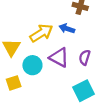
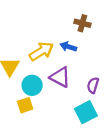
purple semicircle: (85, 57) -> (93, 85), moved
yellow square: (14, 83) -> (25, 105), moved

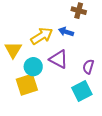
yellow square: (25, 105) -> (27, 85), size x1.5

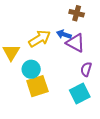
purple triangle: (59, 59) -> (76, 43), moved
yellow square: (27, 85) -> (37, 86), moved

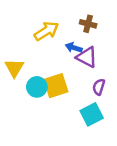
yellow arrow: (40, 39) -> (46, 31), moved
yellow square: (37, 86) -> (56, 86), moved

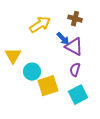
blue arrow: (74, 48) -> (63, 39), turned -152
yellow square: (56, 86) -> (48, 86), moved
purple semicircle: (99, 87) -> (75, 70), moved

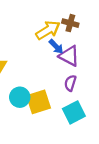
yellow arrow: (40, 25) -> (48, 30), moved
cyan circle: (32, 72) -> (20, 97), moved

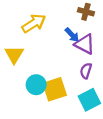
yellow arrow: (48, 30) -> (34, 23), moved

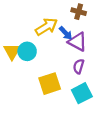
yellow arrow: (34, 23) -> (46, 27), moved
cyan circle: (36, 85) -> (27, 51), moved

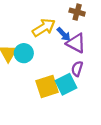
cyan square: (82, 93) -> (66, 84), moved

